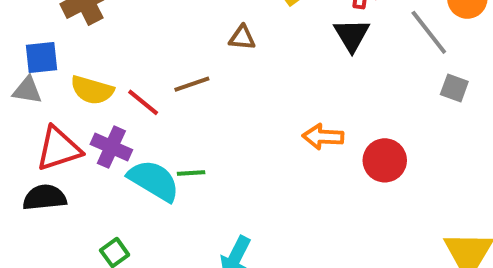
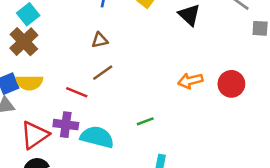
brown triangle: (242, 38) -> (100, 40), moved
yellow semicircle: (92, 90) -> (30, 83), moved
green line: (191, 173) -> (145, 121), moved

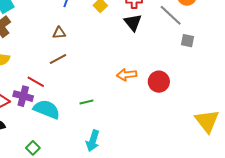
red line: (77, 92) -> (36, 82), moved

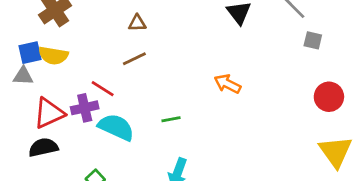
orange arrow: (127, 75) -> (227, 84), turned 30
red circle: (159, 82) -> (329, 97), moved
purple cross: (23, 96) -> (85, 108), turned -30

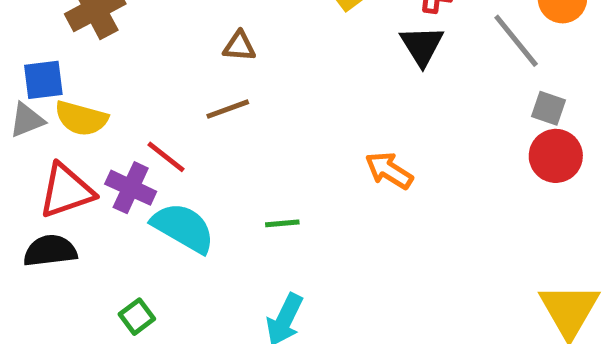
yellow semicircle: (53, 55) -> (81, 118), moved
gray triangle: (23, 76) -> (27, 120), turned -30
red circle: (329, 97) -> (556, 156), moved
purple cross: (85, 108) -> (131, 188), turned 32

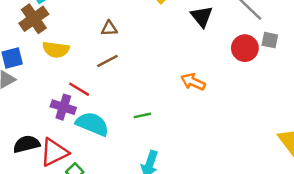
yellow semicircle: (81, 118) -> (56, 50), moved
red circle: (556, 156) -> (245, 48), moved
red triangle: (66, 191) -> (54, 152), moved

